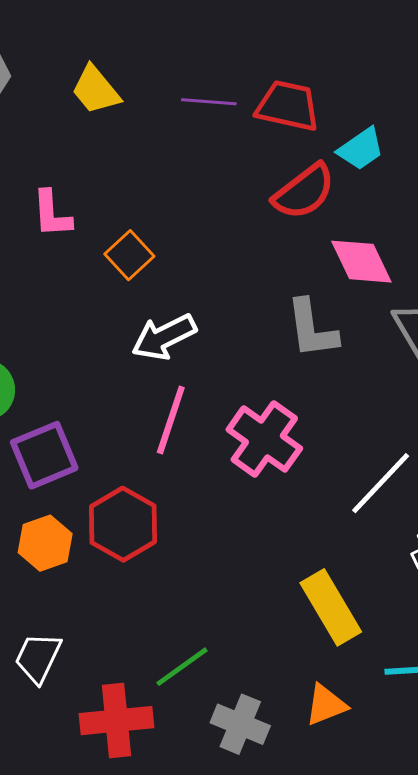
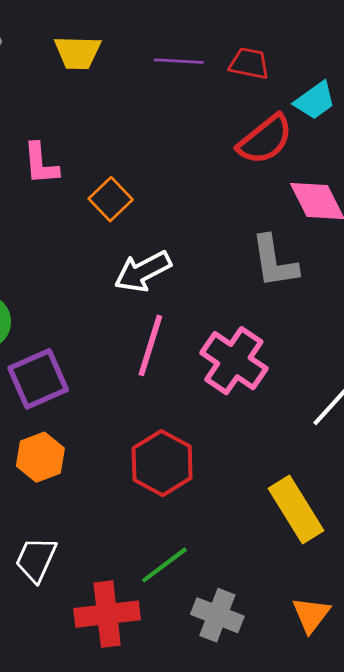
yellow trapezoid: (96, 90) -> (78, 53), turned -48
red trapezoid: (288, 106) -> (249, 63), size x0.7
red hexagon: (123, 524) -> (162, 463), moved
orange triangle: (326, 705) -> (311, 615), moved, turned -30

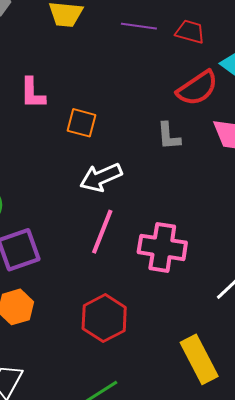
orange square: (111, 199) -> (81, 123), turned -36
gray L-shape: (274, 262) -> (169, 136), moved, size x0.7
pink cross: (234, 361) -> (162, 247), turned -30

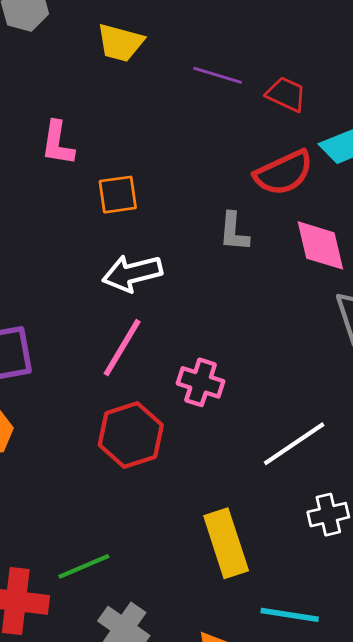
orange square: (81, 123) -> (118, 195), turned -32
pink cross: (162, 247) -> (201, 382), size x0.7
red hexagon: (104, 318) -> (131, 435), moved

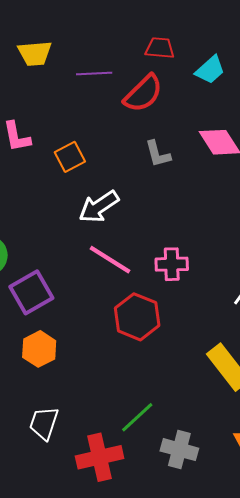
purple line: (218, 75) -> (94, 74), moved
red semicircle: (284, 173) -> (143, 94), moved
pink line: (122, 348) -> (110, 260), turned -69

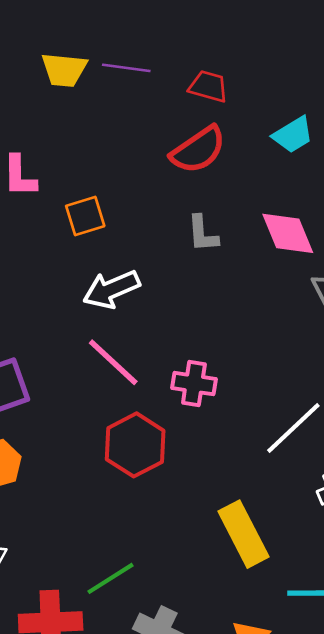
red trapezoid: (160, 48) -> (208, 86), moved
purple line: (94, 74) -> (126, 68), moved

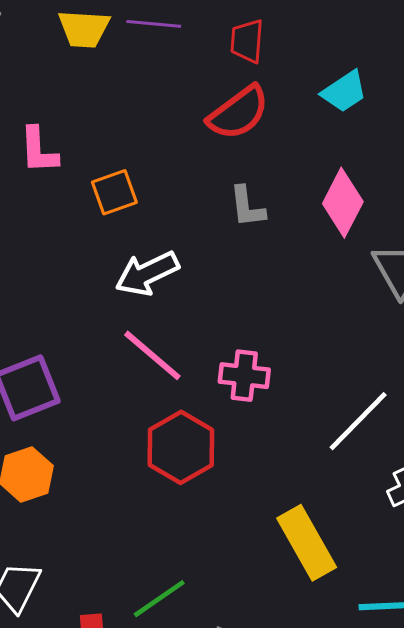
red trapezoid: (208, 86) -> (247, 41), turned -99
pink diamond: (288, 233) -> (343, 203), turned 52

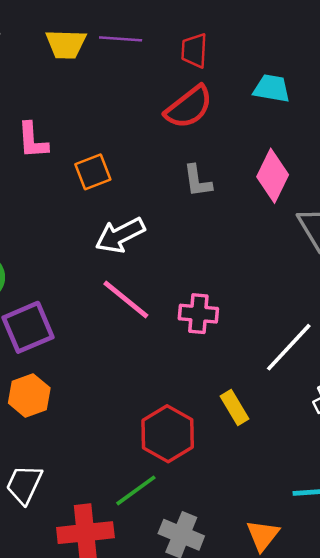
cyan trapezoid: (344, 92) -> (272, 88), turned -135
red hexagon: (181, 447) -> (168, 434), moved
yellow rectangle: (307, 543) -> (234, 407), moved, size x0.6

